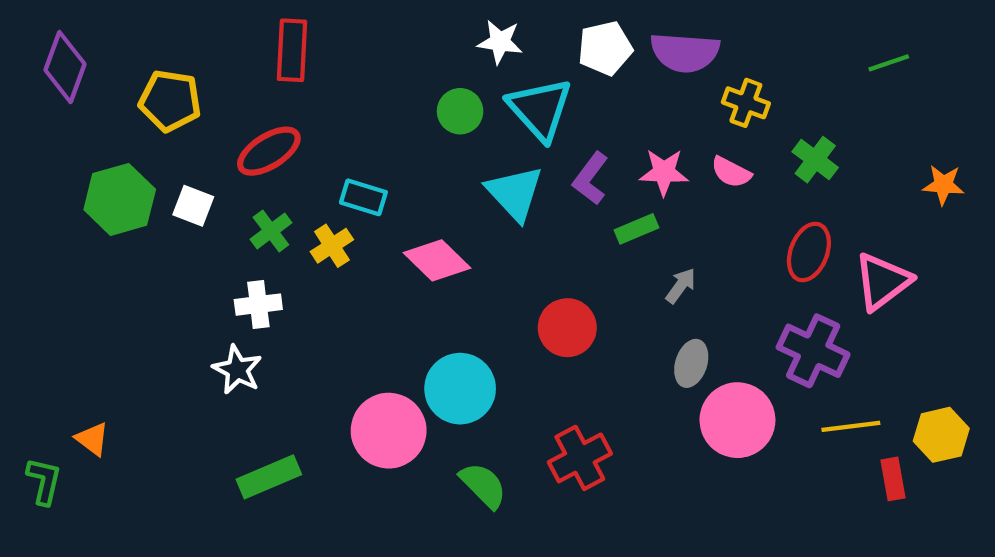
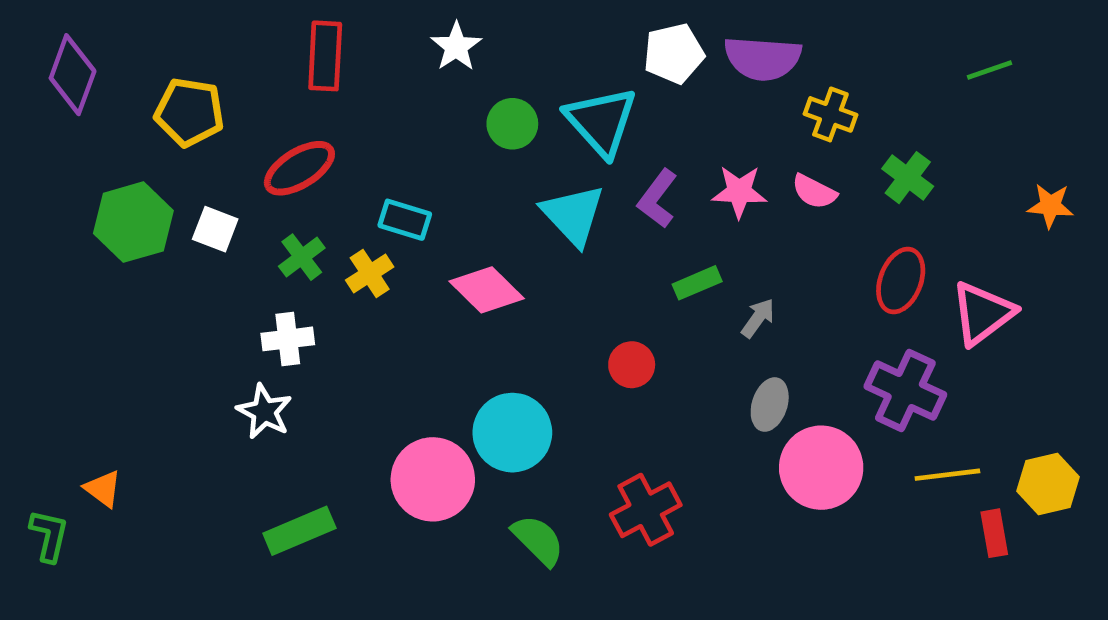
white star: (500, 42) -> (456, 47), moved, turned 30
green rectangle: (637, 229) -> (697, 283), moved
red circle: (567, 328) -> (632, 365), size x0.7

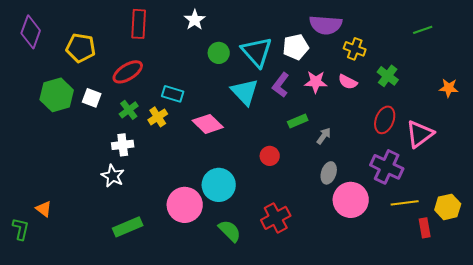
white pentagon: (674, 54) -> (296, 47), moved

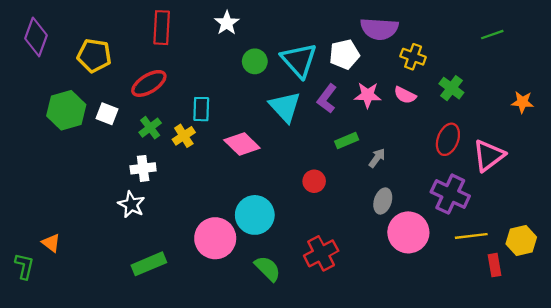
cyan rectangle: (173, 94) -> (201, 109), turned 75

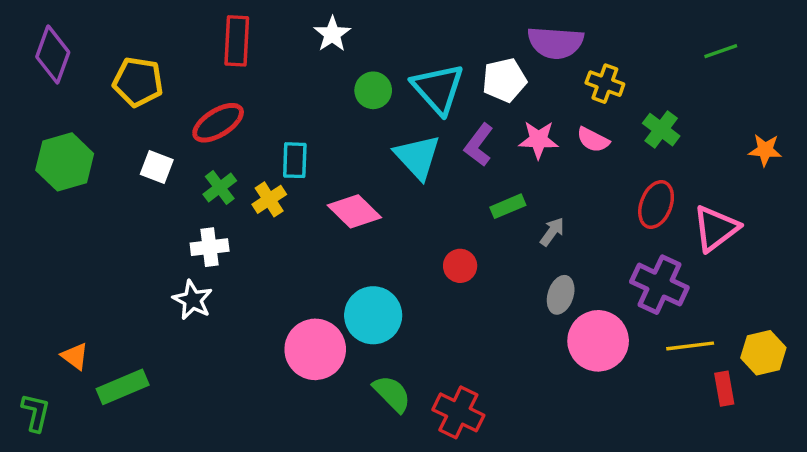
green hexagon: (66, 110) -> (65, 162), moved
red cross: (321, 253) -> (458, 412), moved, turned -36
green rectangle: (149, 264) -> (123, 387), moved
green L-shape: (24, 266) -> (36, 412), moved

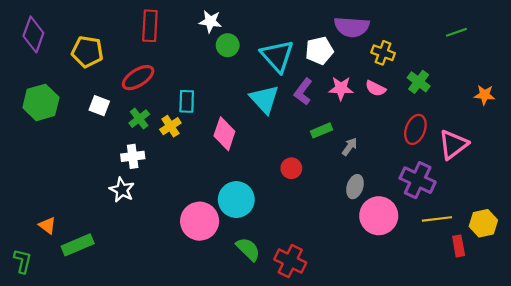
white star: (332, 34) -> (210, 21), turned -30
green circle: (373, 90) -> (228, 45), moved
pink diamond: (354, 211) -> (224, 134), turned 64

